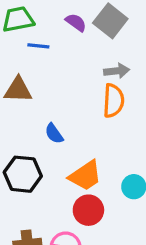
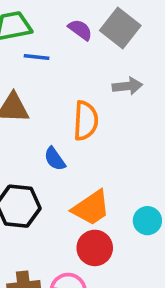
orange semicircle: (113, 101) -> (86, 121), moved

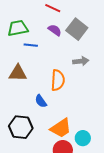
cyan circle: (147, 221) -> (83, 138), moved

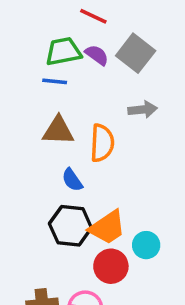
green trapezoid: (18, 28) -> (63, 51), moved
brown triangle: (18, 73) -> (58, 131), moved
black hexagon: (21, 127) -> (70, 226), moved

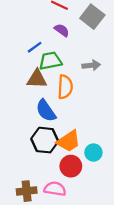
green trapezoid: (63, 51) -> (50, 61), moved
gray square: (136, 53) -> (92, 17), moved
blue line: (55, 81) -> (35, 47), turned -42
blue semicircle: (72, 180) -> (46, 111), size x1.5

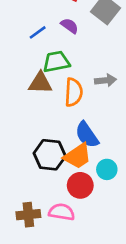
blue line: (35, 47) -> (38, 32), moved
gray arrow: (91, 65) -> (106, 80), moved
blue semicircle: (46, 111) -> (87, 135), moved

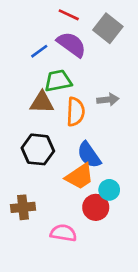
purple semicircle: (70, 26) -> (71, 44), size x1.6
black hexagon: (50, 155) -> (38, 149), moved
red circle: (80, 185) -> (96, 207), moved
brown cross: (28, 215) -> (23, 207), moved

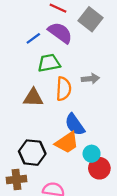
brown triangle: (42, 102) -> (33, 98), moved
black hexagon: (38, 149) -> (32, 153), moved
brown cross: (23, 207) -> (16, 179), moved
red circle: (96, 207) -> (99, 168), moved

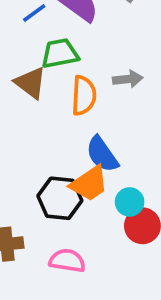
brown triangle: (33, 98) -> (31, 83), moved, turned 35
black hexagon: (32, 153) -> (60, 198), moved

